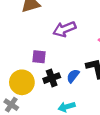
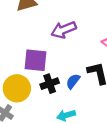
purple square: (39, 57) -> (36, 60), size x1.5

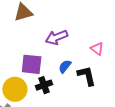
blue semicircle: (73, 81) -> (65, 66), moved

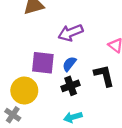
blue semicircle: (65, 66) -> (69, 64), moved
black cross: (44, 85) -> (71, 86), moved

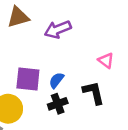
purple arrow: (71, 33) -> (58, 29), moved

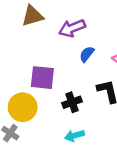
blue semicircle: (56, 80) -> (87, 54), moved

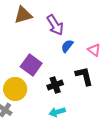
purple arrow: (72, 28) -> (55, 25), turned -100
purple square: (42, 78) -> (31, 65), turned 30

